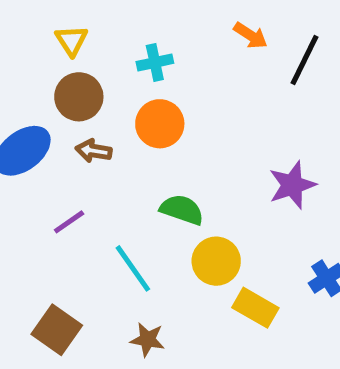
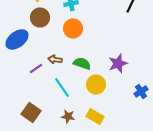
brown arrow: (94, 151) -> (55, 59), moved
purple star: (292, 185) -> (118, 63), moved
yellow rectangle: (255, 308) -> (95, 116), moved

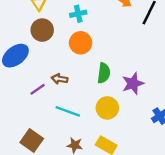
green semicircle: (82, 63) -> (104, 73), moved, turned 78
cyan line: (62, 87) -> (68, 111), turned -35

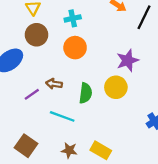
green semicircle: (104, 73) -> (86, 93), moved
purple star: (133, 84) -> (128, 60), moved
yellow circle: (107, 108) -> (116, 87), moved

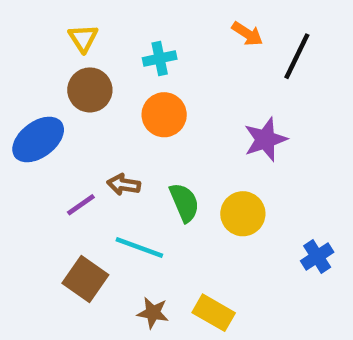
yellow circle: (116, 87) -> (243, 214), moved
green semicircle: (86, 93) -> (184, 202), turned -30
brown square: (26, 146) -> (85, 279), moved

